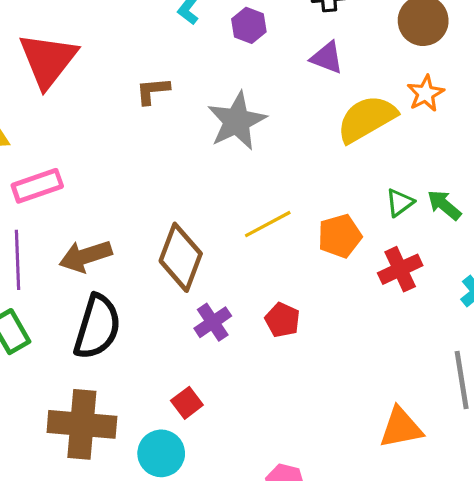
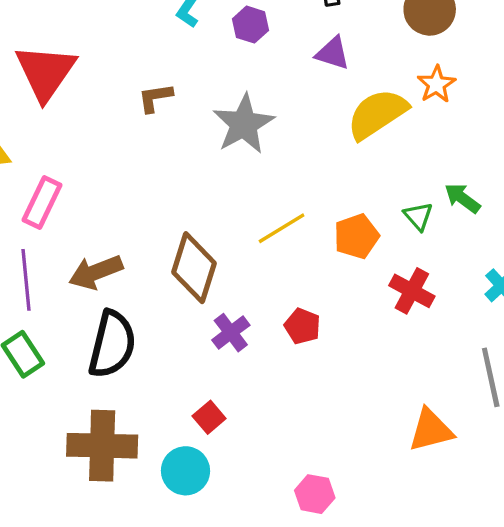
pink rectangle: (37, 186) -> (42, 203), turned -42
green triangle: (400, 203) -> (418, 216), moved, turned -32
red cross: (400, 269) -> (412, 291), moved, turned -33

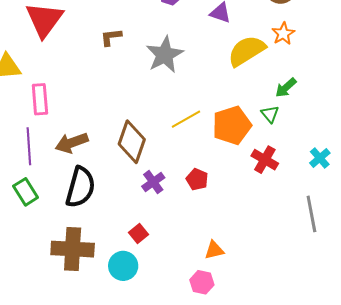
green arrow: (462, 198) -> (286, 88), moved, turned -80
pink rectangle: (42, 203) -> (40, 99), turned -32
orange pentagon: (356, 236) -> (232, 125), size x1.4
orange triangle: (431, 430) -> (214, 250), moved, size x0.7

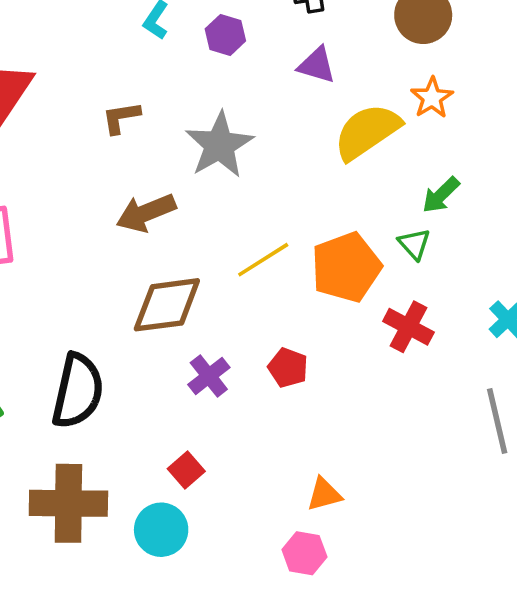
brown diamond: (132, 142) -> (167, 305), turned 66
brown arrow: (72, 143) -> (146, 213), moved

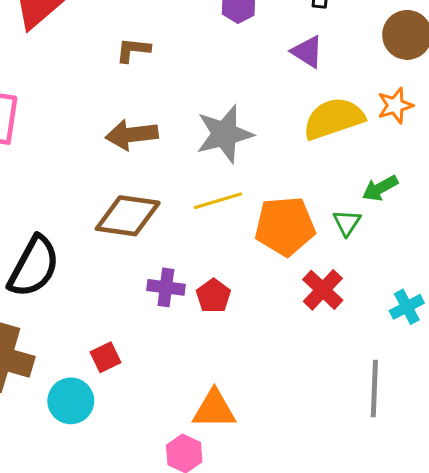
gray star: (219, 145) -> (224, 134), moved
purple cross: (209, 376) -> (166, 287), moved, turned 30
orange triangle: (324, 494) -> (214, 409), size x1.4

